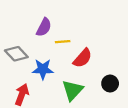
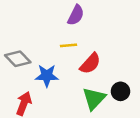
purple semicircle: (44, 27) -> (76, 15), moved
green triangle: (73, 90) -> (94, 99), moved

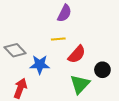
black circle: (121, 91) -> (102, 70), moved

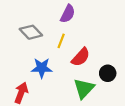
yellow line: (58, 39) -> (61, 41), turned -64
gray diamond: (15, 50) -> (31, 32), moved

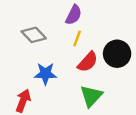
yellow line: (61, 41) -> (77, 38), moved
black circle: (108, 73) -> (117, 54), moved, size x1.5

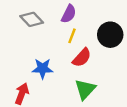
gray diamond: (34, 35) -> (32, 19), moved
black circle: (117, 54) -> (110, 35), moved

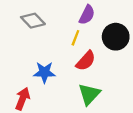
purple semicircle: (69, 14) -> (87, 15), moved

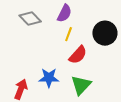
purple semicircle: (87, 15) -> (64, 13), moved
blue star: (44, 72) -> (49, 78), moved

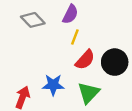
black circle: (105, 33) -> (115, 62), moved

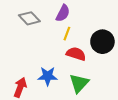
red semicircle: (85, 60) -> (76, 54), turned -114
black circle: (115, 62) -> (102, 42), moved

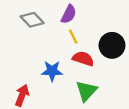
yellow line: (67, 34) -> (73, 36), turned -48
blue star: (48, 76) -> (52, 71), moved

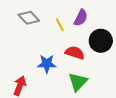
purple semicircle: (69, 14) -> (81, 18), moved
yellow line: (73, 36) -> (60, 25), moved

